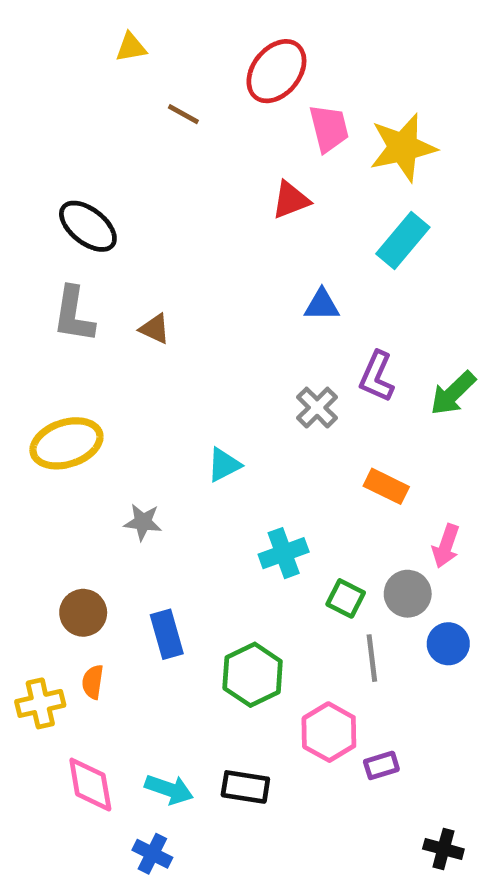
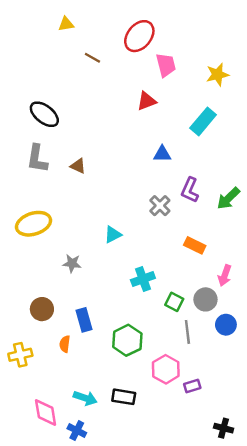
yellow star: (403, 147) -> (218, 75), moved, size x0.7
orange semicircle: (93, 682) -> (65, 344), moved
pink diamond: (90, 785) -> (46, 412), moved

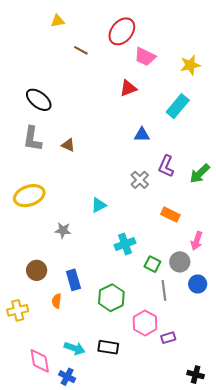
pink trapezoid: (166, 65) -> (145, 57), turned 130

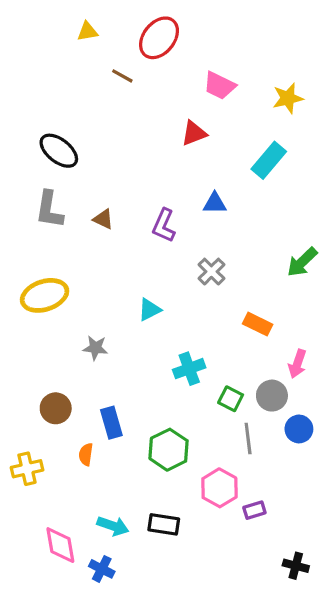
red ellipse: (122, 31) -> (159, 38), moved
purple L-shape: (166, 166) -> (164, 225), moved

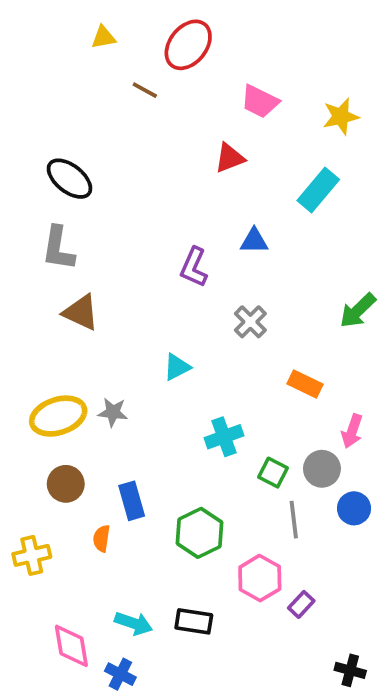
brown triangle: (103, 219) -> (81, 312), moved, size x1.5
yellow ellipse: (45, 295) -> (58, 416), moved
purple rectangle: (254, 510) -> (301, 604), turned -30

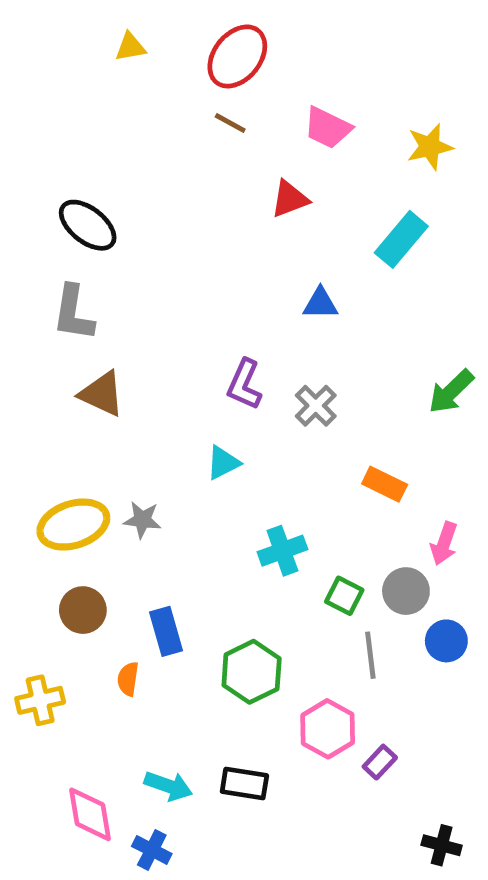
brown line: (145, 90) -> (230, 123), moved
purple L-shape: (194, 267) -> (244, 384), moved

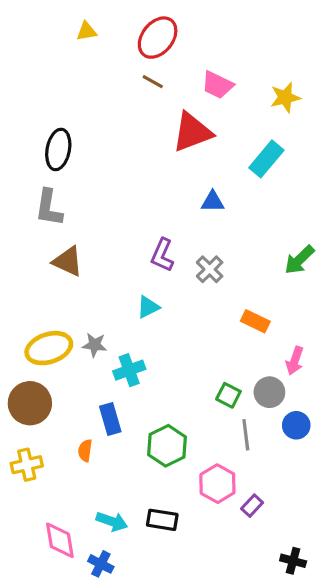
red triangle: (290, 199) -> (192, 132), size x1.6
black ellipse: (88, 225) -> (58, 149), turned 63
cyan cross: (282, 551) -> (129, 370), moved
brown circle: (83, 610) -> (30, 403), moved, size x1.4

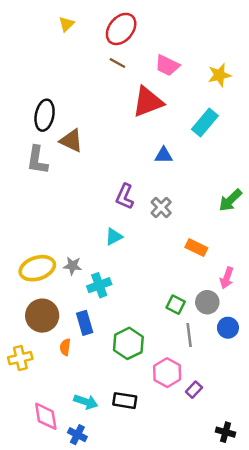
yellow triangle: (87, 31) -> (66, 24), turned -35
brown triangle: (68, 261) -> (71, 141), moved
brown circle: (30, 403) -> (42, 316), moved

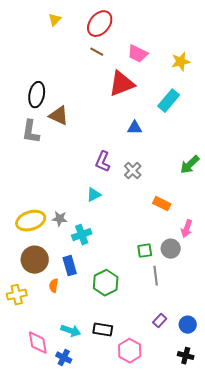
green square: (176, 305) -> (145, 251), turned -35
blue circle: (228, 328) -> (188, 325), moved
pink hexagon: (167, 373) -> (130, 351), moved

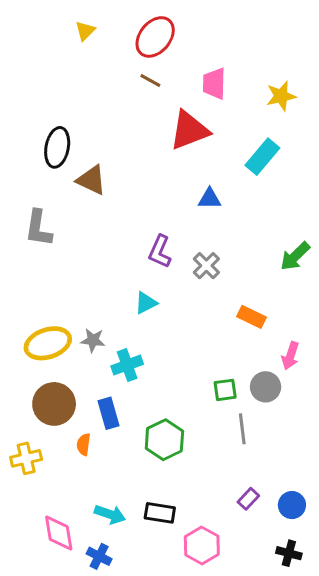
pink trapezoid: (138, 54) -> (214, 84), turned 65
gray L-shape: (31, 132) -> (38, 228), moved

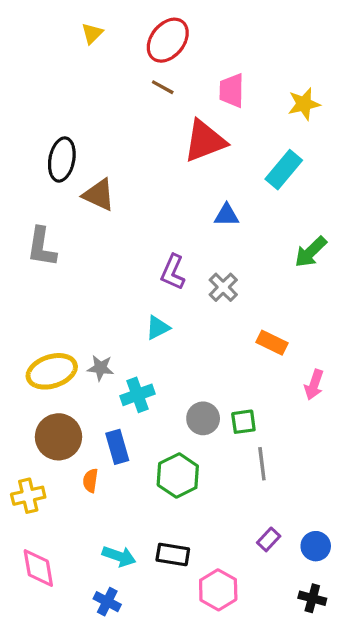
green arrow: (295, 256) -> (311, 252), moved
gray circle: (266, 387) -> (203, 418), moved
pink diamond: (59, 533) -> (38, 568), moved

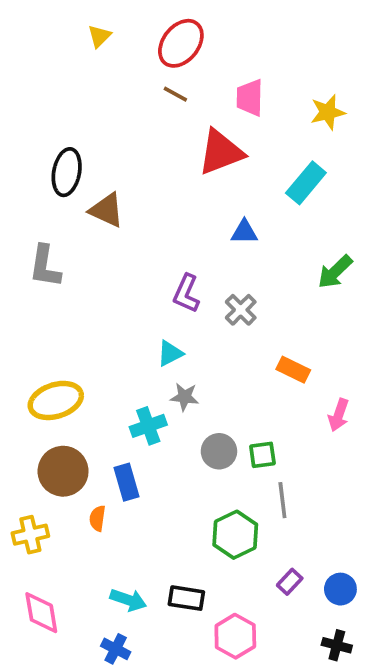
gray star: (101, 368) -> (185, 397), moved
green hexagon: (178, 476) -> (235, 535), moved

